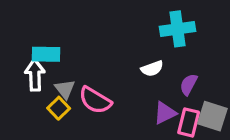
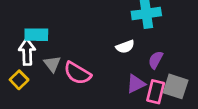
yellow square: (59, 108) -> (19, 80), moved

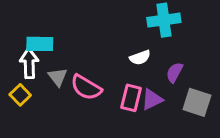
pink rectangle: (156, 92) -> (131, 98), moved

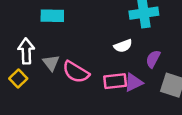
cyan rectangle: (40, 44) -> (52, 16), moved
pink rectangle: (131, 98) -> (115, 81), turned 70

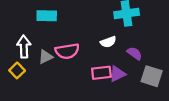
purple semicircle: (153, 59) -> (134, 53), turned 98
gray triangle: (51, 63) -> (46, 57), turned 42
pink semicircle: (76, 72) -> (67, 51), moved, turned -40

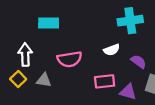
gray triangle: (46, 57) -> (44, 80), moved, turned 35
purple triangle: (117, 74) -> (128, 92), moved, turned 42

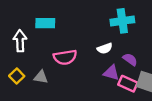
white arrow: (25, 55) -> (20, 41), moved
pink rectangle: (105, 81) -> (128, 84), moved, turned 30
purple triangle: (128, 92) -> (111, 73), moved

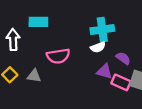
cyan cross: (122, 21) -> (102, 30), moved

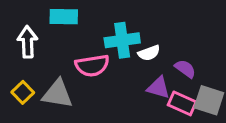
cyan cross: (102, 30) -> (122, 40), moved
gray triangle: (34, 76) -> (57, 94), size x1.5

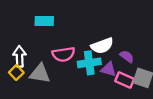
cyan cross: (122, 40) -> (89, 63), moved
white arrow: (27, 42) -> (20, 56), moved
white semicircle: (149, 53) -> (102, 46), size x1.5

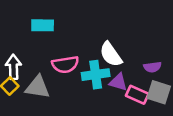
white semicircle: (102, 46) -> (111, 54), turned 75
purple semicircle: (127, 56) -> (152, 67), moved, turned 136

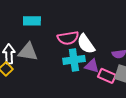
pink semicircle: (65, 64) -> (68, 38), moved
gray triangle: (37, 87) -> (28, 52), moved

